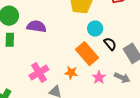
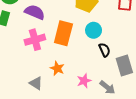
orange rectangle: (87, 54) -> (63, 33), moved, turned 40
pink cross: (39, 72) -> (35, 40), moved

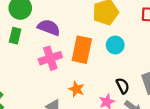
black semicircle: (104, 50) -> (123, 86), moved

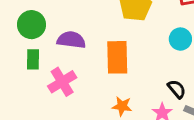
cyan circle: (115, 45) -> (180, 39), moved
pink cross: (50, 58) -> (62, 82), moved

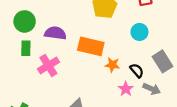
orange rectangle: (117, 57) -> (91, 46), turned -75
orange star: (122, 106) -> (112, 65), moved

